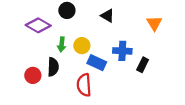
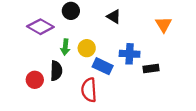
black rectangle: (143, 65) -> (151, 68), turned 56

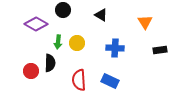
blue rectangle: (103, 66) -> (110, 81), moved
black rectangle: (151, 68) -> (160, 50), moved

